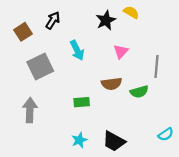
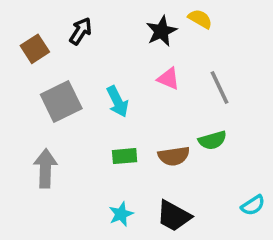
cyan arrow: (77, 50) -> (117, 102), moved
pink triangle: (121, 51) -> (168, 79), moved, turned -49
gray line: (157, 66) -> (219, 87), moved, turned -30
brown semicircle: (112, 84) -> (174, 156), moved

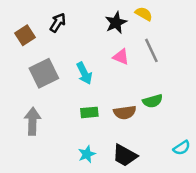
gray line: (219, 87) -> (151, 50), moved

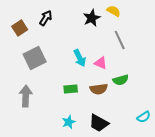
pink triangle: (121, 57) -> (101, 63), moved
cyan arrow: (84, 73) -> (80, 58), moved

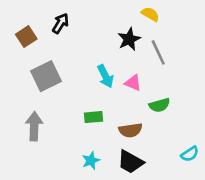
black star: (92, 18) -> (129, 39), moved
brown semicircle: (99, 89) -> (130, 130), moved

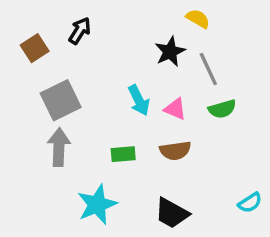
green semicircle: (159, 105) -> (222, 109), moved
gray arrow: (34, 126) -> (59, 147), moved
brown semicircle: (130, 130) -> (175, 151), moved
cyan star: (91, 161) -> (97, 204), moved, size x1.6

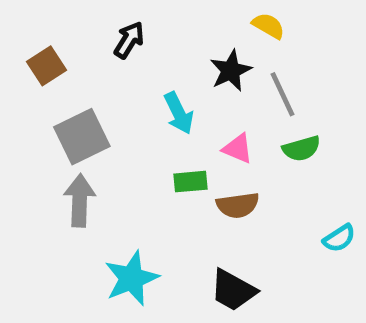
black arrow: (80, 31) -> (129, 40), moved
cyan arrow: (139, 100) -> (179, 113), moved
green rectangle: (123, 154) -> (191, 182), moved
cyan semicircle: (250, 203) -> (339, 238), moved

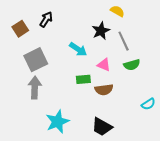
black arrow: (129, 40) -> (46, 19), moved
cyan arrow: (179, 113) -> (78, 49), turned -30

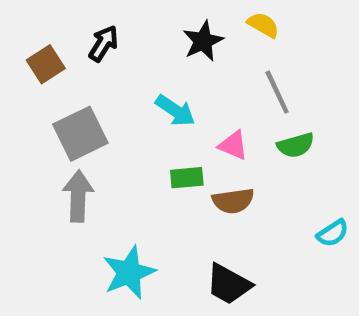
black star: (101, 31) -> (203, 41), moved

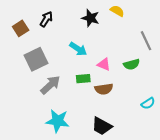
black star: (203, 41) -> (90, 18), turned -30
gray line: (277, 92) -> (146, 41), moved
gray arrow: (78, 196) -> (50, 85), moved, turned 45
cyan star: (129, 273) -> (58, 121), turned 30

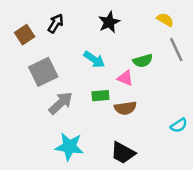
yellow semicircle: (117, 11) -> (165, 20), moved
black star: (90, 18) -> (109, 22), turned 30
green semicircle: (132, 64) -> (143, 61), moved

